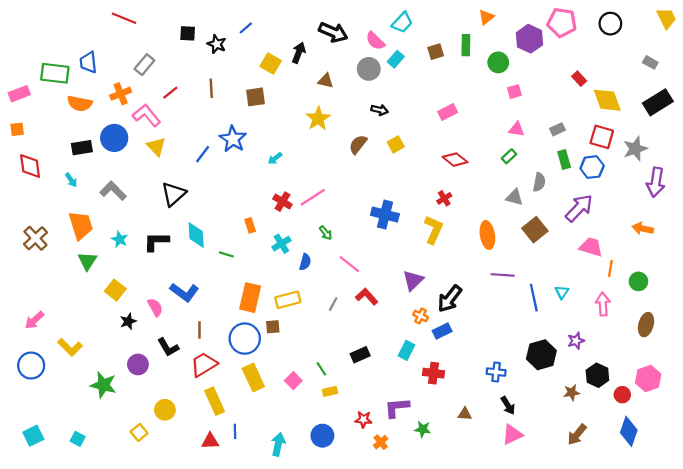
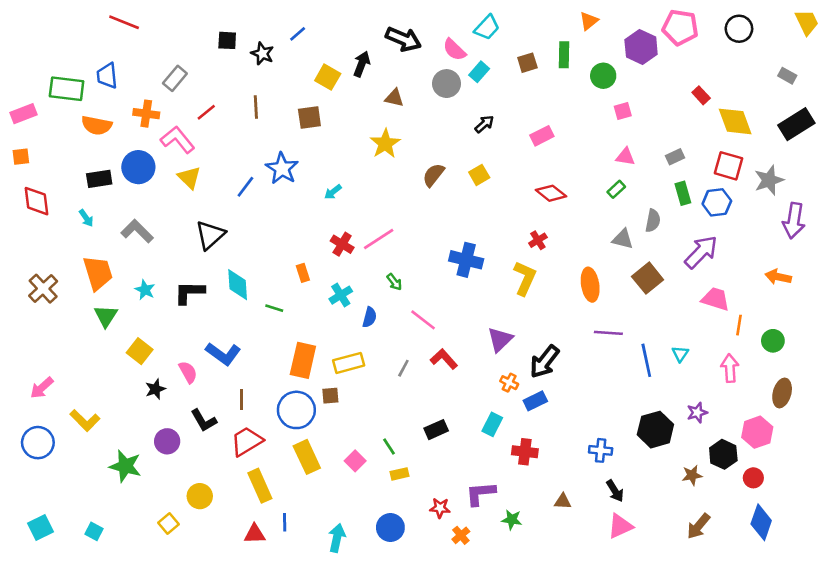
red line: (124, 18) -> (124, 22), moved
orange cross: (121, 94) -> (146, 114), turned 30
black arrow: (380, 110) -> (484, 124), moved, turned -56
pink hexagon: (648, 378) -> (757, 432), moved

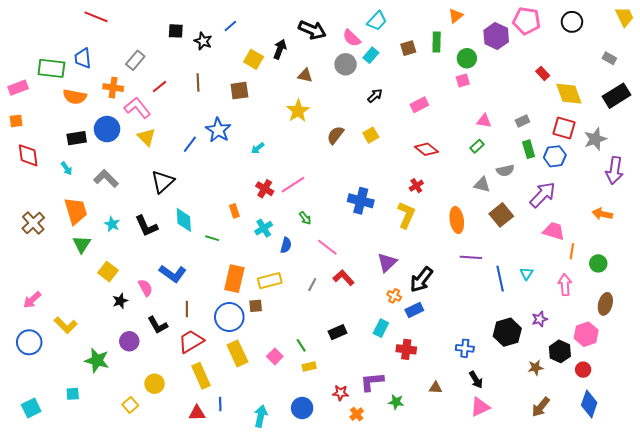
pink square: (623, 111) -> (463, 80), moved
gray semicircle: (653, 221) -> (505, 170), turned 66
black L-shape: (189, 292) -> (146, 226), turned -115
cyan square: (94, 531) -> (73, 394), moved, turned -32

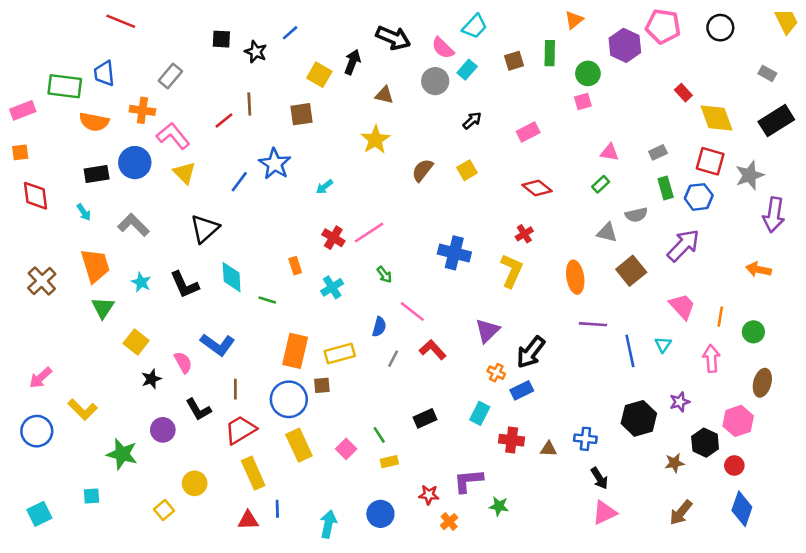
red line: (160, 87) -> (224, 121), moved
pink trapezoid: (554, 231) -> (682, 306), moved, turned 30
blue semicircle: (286, 245) -> (379, 327), moved
brown triangle: (436, 388) -> (548, 449), moved

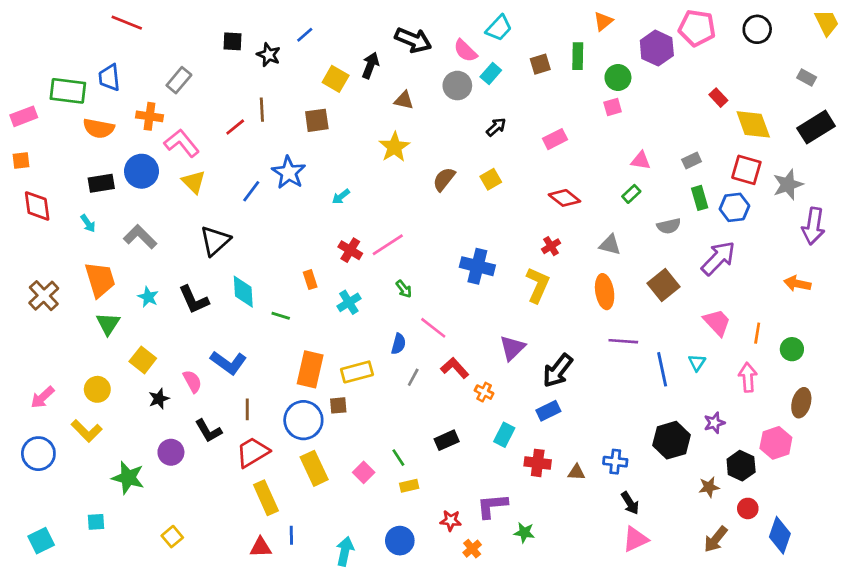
gray triangle: (607, 233) -> (610, 245), moved
orange cross: (496, 373) -> (484, 392), moved
red circle: (734, 466) -> (748, 508), moved
yellow circle: (195, 483) -> (97, 389), moved

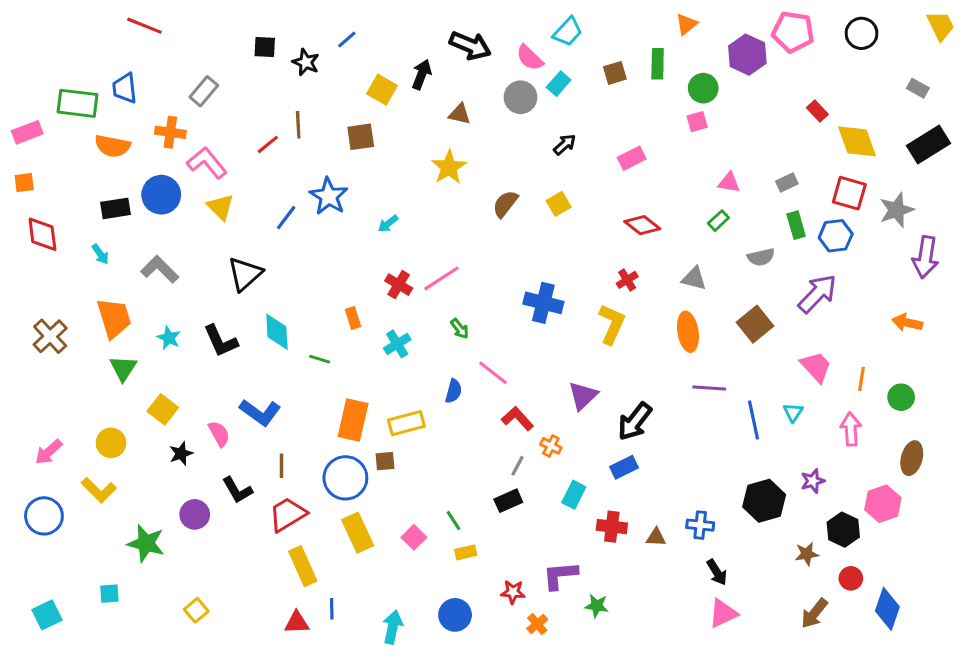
gray line: (413, 377) -> (517, 466), moved

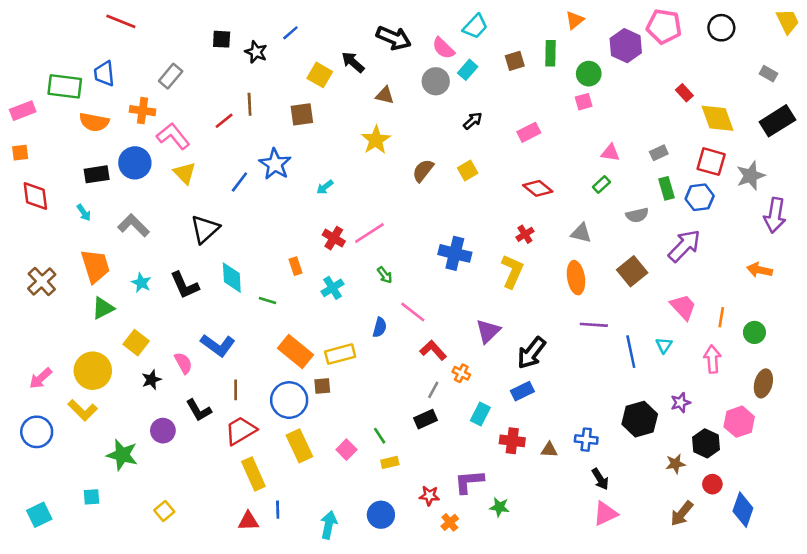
black arrow: (422, 74) -> (353, 62), turned -70
green triangle: (123, 368) -> (103, 308), turned 30
orange rectangle: (353, 420) -> (296, 352), turned -64
yellow circle: (111, 443) -> (93, 371), size x1.5

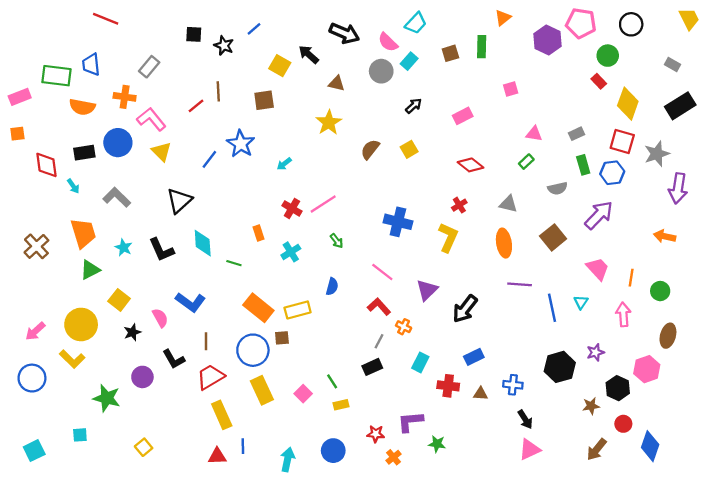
green circle: (589, 74) -> (608, 56), moved
yellow diamond: (717, 118) -> (628, 104), turned 40
red diamond: (35, 196) -> (46, 165), moved
pink line: (413, 312) -> (382, 272), moved
blue rectangle: (522, 391) -> (474, 357), moved

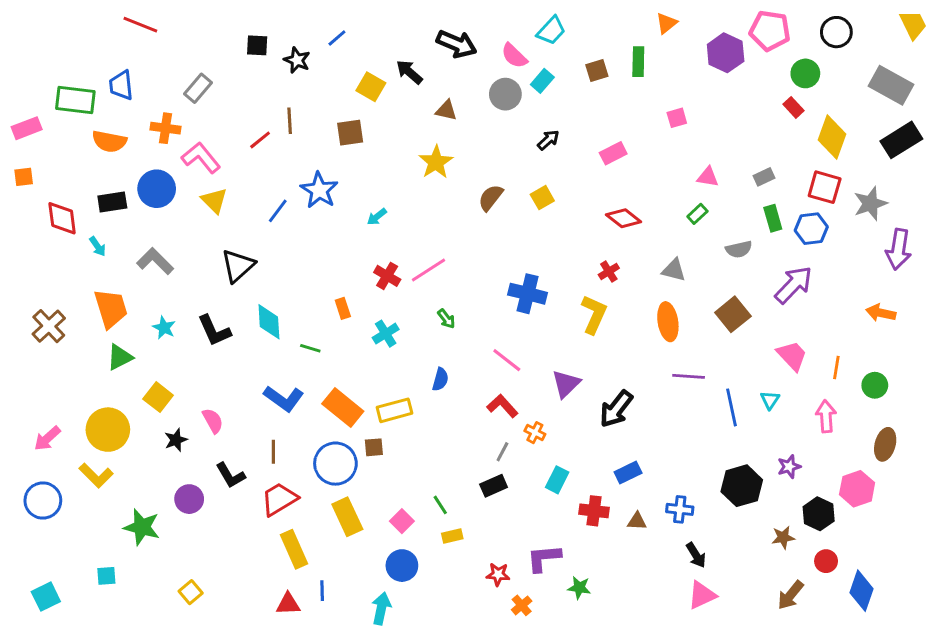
gray rectangle: (672, 65) -> (891, 85), size x2.0
blue L-shape: (190, 302) -> (284, 399), moved
blue circle: (333, 451) -> (402, 566), moved

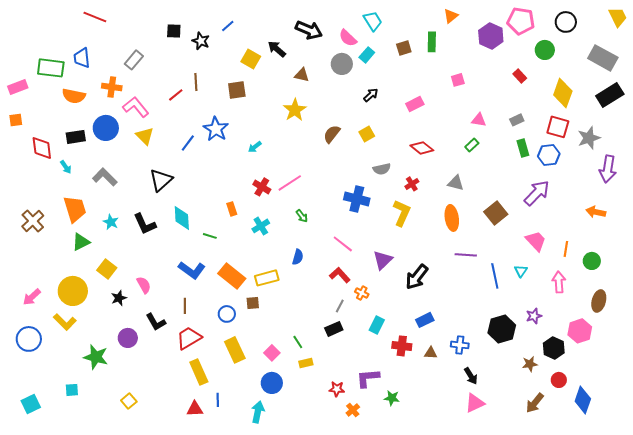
cyan trapezoid: (551, 31) -> (373, 21), turned -75
red rectangle: (794, 107) -> (520, 76), moved
gray semicircle: (739, 249) -> (382, 169), moved
blue circle: (335, 464) -> (227, 314), size x0.6

